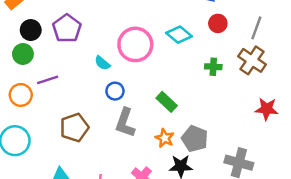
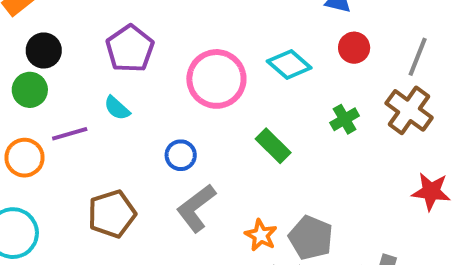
purple pentagon: (67, 28) -> (130, 49), moved
cyan semicircle: (102, 63) -> (117, 108), moved
green cross: (213, 67) -> (345, 119), turned -35
green rectangle: (167, 102) -> (273, 146), moved
gray L-shape: (125, 123) -> (196, 208), turned 32

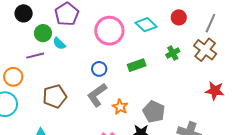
green circle: (30, 90) -> (43, 33), moved
green rectangle: (273, 146) -> (137, 65), turned -66
blue circle: (181, 155) -> (99, 69), moved
orange circle: (24, 158) -> (13, 77), moved
orange star: (261, 235) -> (120, 107), moved

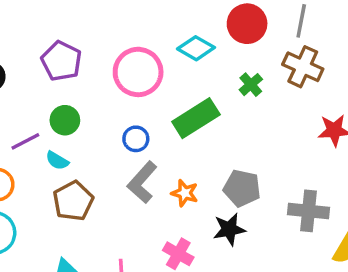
red circle: (179, 17) -> (247, 24), size x1.5
green circle: (43, 33) -> (65, 120), moved
cyan semicircle: (59, 44) -> (57, 161), moved
green rectangle: (137, 65) -> (196, 118), size x1.5

